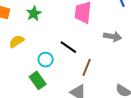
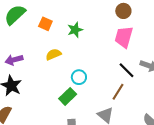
black line: (68, 47) -> (127, 70), moved
green rectangle: (38, 80) -> (68, 96), turned 72

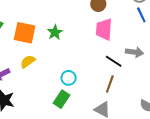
orange square: (45, 24) -> (25, 33), size x1.6
yellow semicircle: (53, 54) -> (28, 62), moved

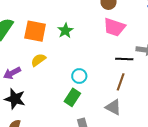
pink trapezoid: (104, 29) -> (114, 27), turned -75
black line: (114, 61) -> (124, 59), turned -30

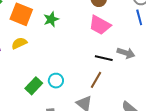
cyan circle: (79, 76) -> (56, 81), moved
green rectangle: (72, 97) -> (34, 86), moved

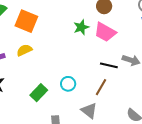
green star: (51, 19) -> (81, 27), moved
cyan circle: (56, 81) -> (68, 84), moved

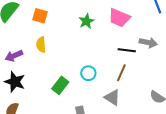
orange square: (26, 21) -> (40, 16), size x0.7
green star: (81, 27) -> (86, 21), moved
yellow semicircle: (24, 50) -> (41, 45), turned -63

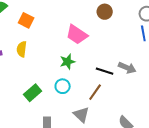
pink trapezoid: (119, 18) -> (77, 35), moved
green star: (86, 21) -> (67, 62), moved

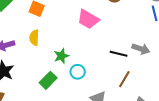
green star: (67, 62) -> (61, 56), moved
brown line: (95, 92) -> (124, 79), moved

